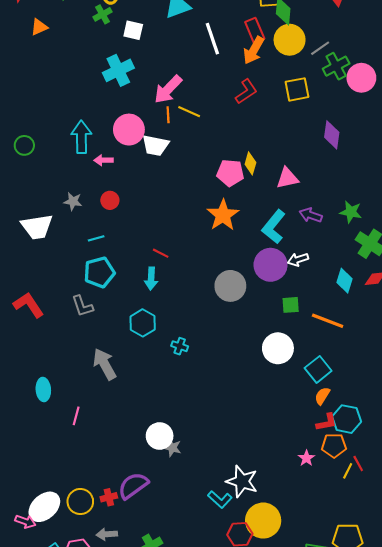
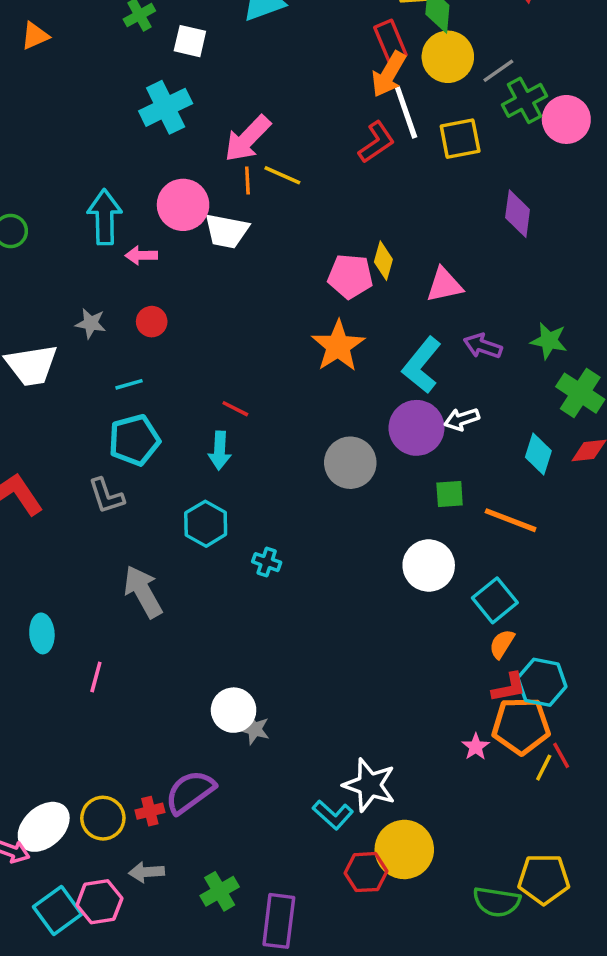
white line: (212, 39) -> (406, 113), moved
orange pentagon: (334, 445) -> (521, 726), size x1.4

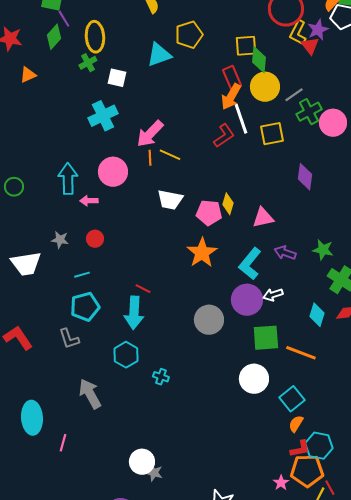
white trapezoid: (227, 231) -> (170, 200), moved
cyan arrow: (220, 451) -> (134, 313), size x1.5
green square: (450, 494) -> (266, 338), size x1.6
cyan ellipse: (42, 633) -> (32, 418), size x1.5

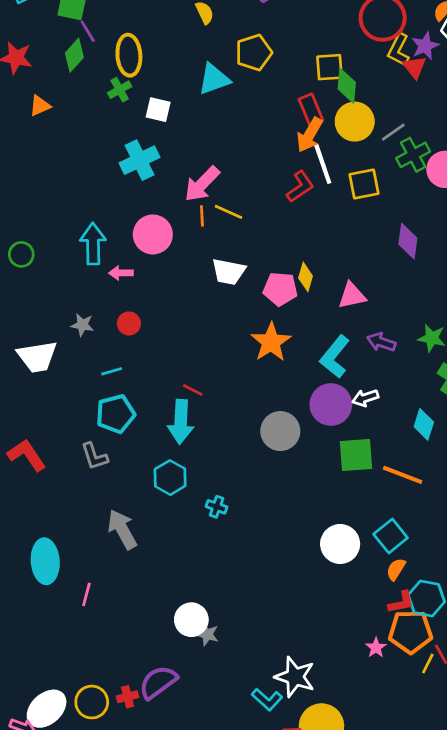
white circle: (254, 379) -> (340, 544), moved

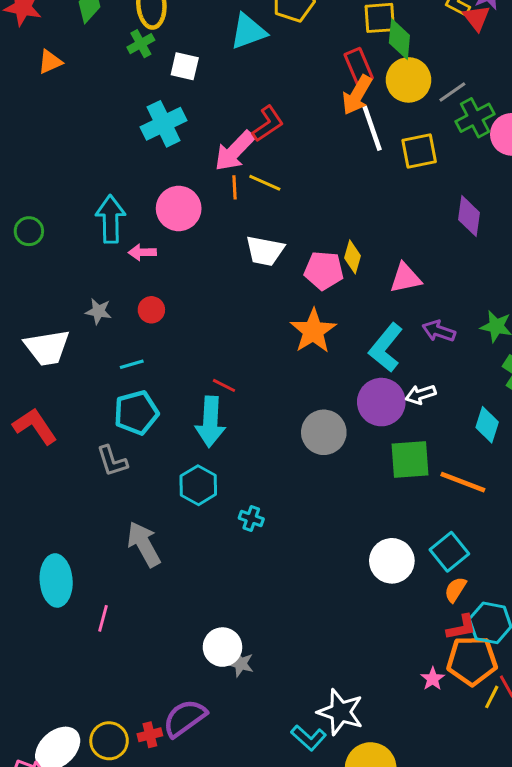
red L-shape: (300, 187) -> (268, 124), moved
red L-shape: (27, 455) -> (35, 426), moved

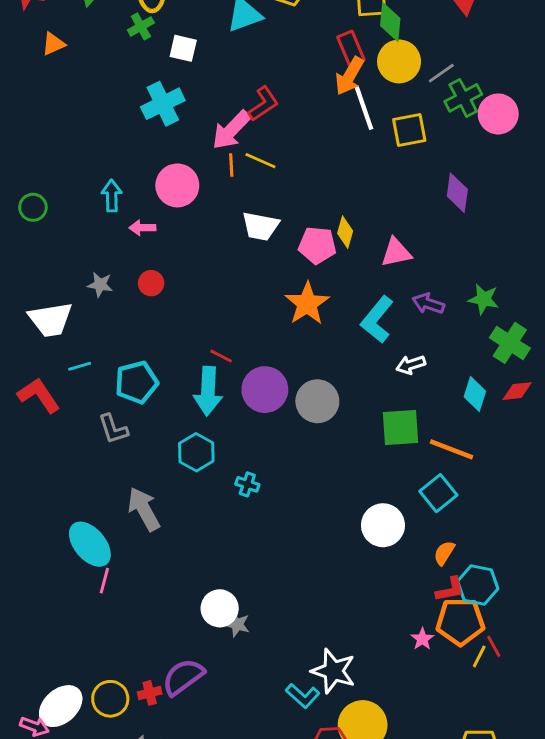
cyan arrow: (111, 219) -> (112, 196), size x0.7
cyan line: (132, 364) -> (80, 366), moved
purple circle: (381, 402) -> (265, 390), moved
cyan square: (449, 552) -> (438, 493), moved
cyan ellipse: (56, 580) -> (90, 544), moved, turned -36

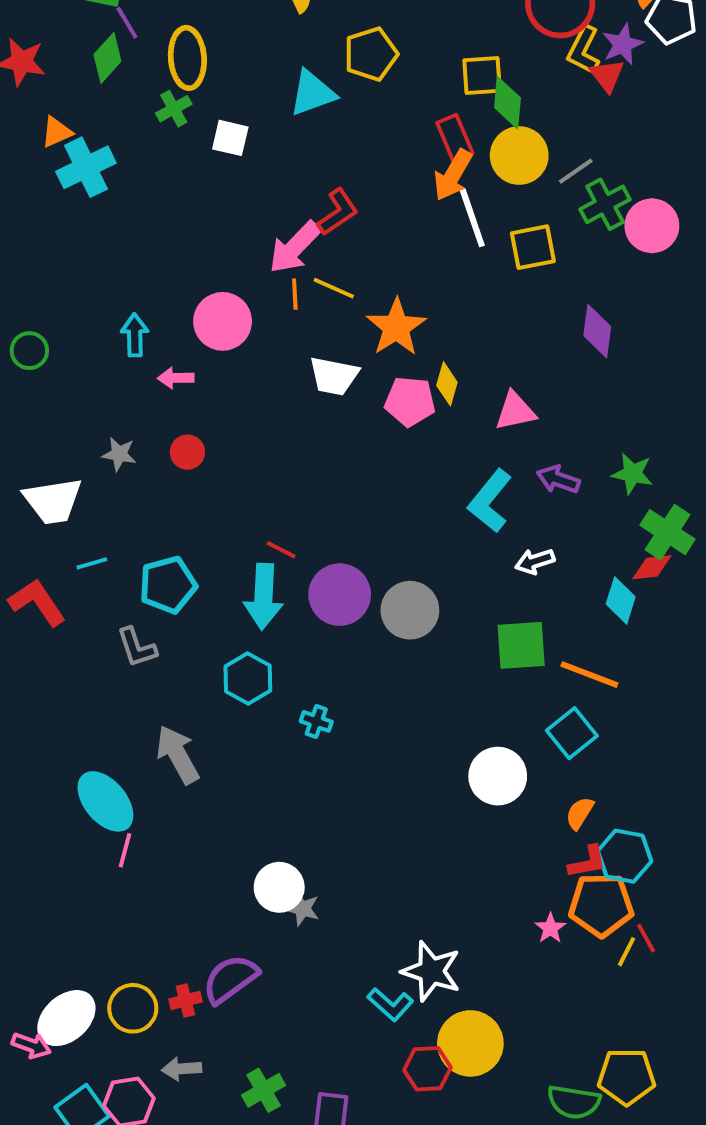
cyan cross: (163, 104) -> (86, 167), moved
orange star: (307, 304) -> (396, 327), moved
red diamond: (517, 391) -> (652, 567), moved

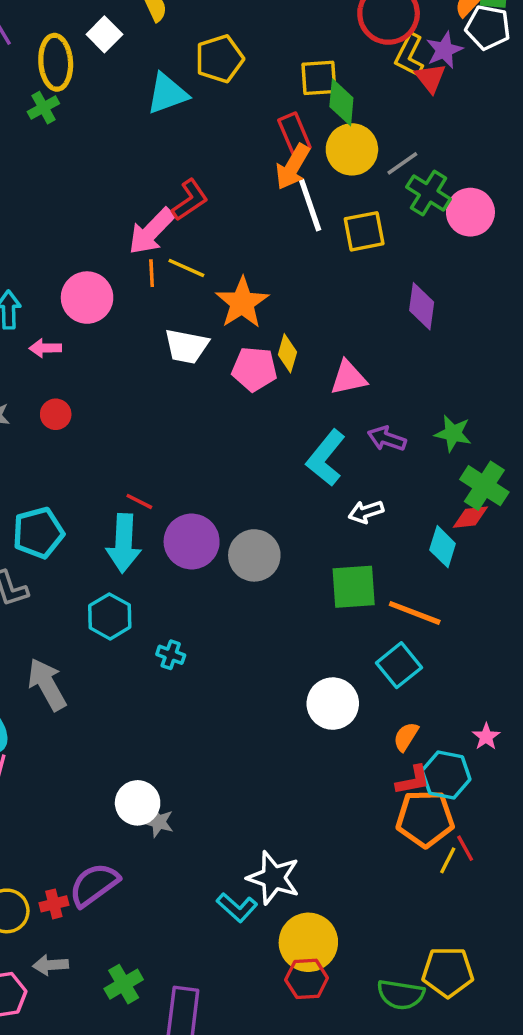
white square: (230, 138) -> (104, 34), moved, turned 32
green cross: (605, 204) -> (429, 193), turned -30
pink star: (550, 928) -> (486, 737), moved
red hexagon: (427, 1069) -> (307, 979), moved

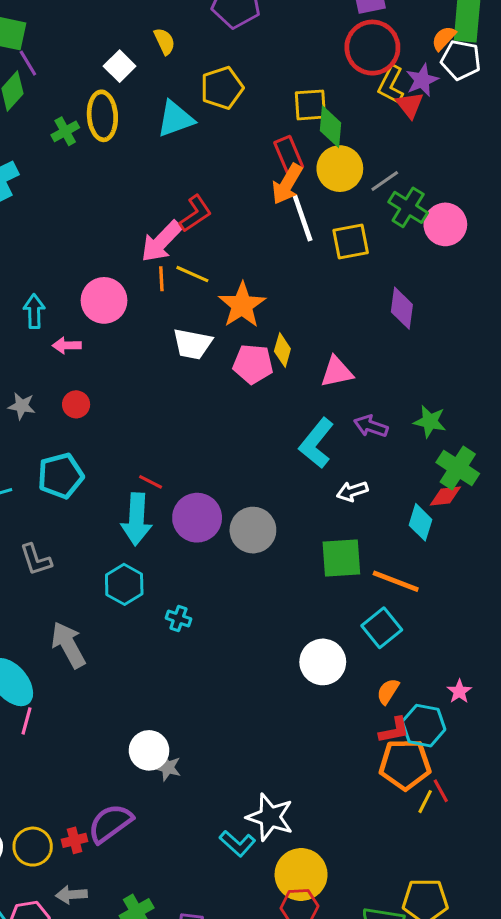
yellow ellipse: (56, 62) -> (102, 116), moved
cyan pentagon: (38, 533) -> (61, 476), moved

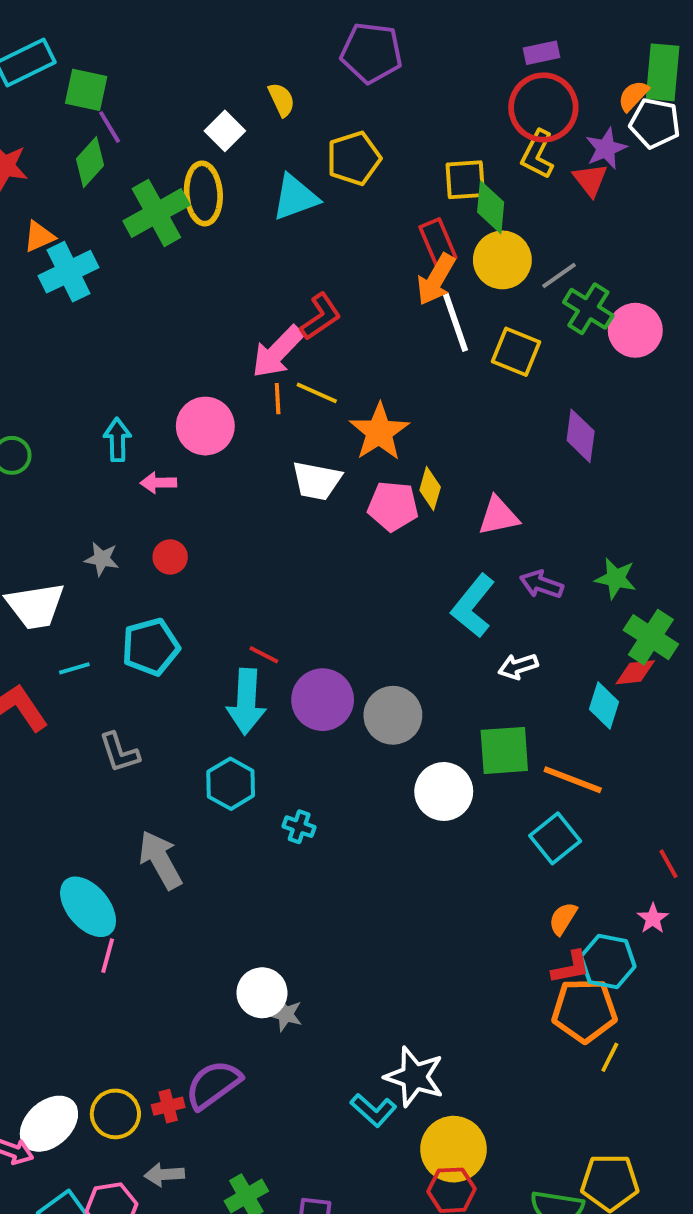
yellow L-shape: (391, 85) -> (538, 154), moved
green cross: (65, 131) -> (156, 213), size x1.8
yellow square: (351, 241) -> (516, 352), turned 33
white circle: (323, 662) -> (444, 791), moved
red line: (441, 791) -> (668, 864), moved

